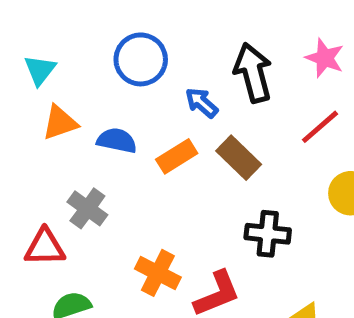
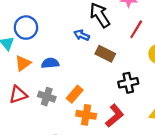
blue circle: (141, 59) -> (26, 28), moved
orange rectangle: (177, 156) -> (75, 94), moved
red triangle: (45, 247) -> (18, 95), moved

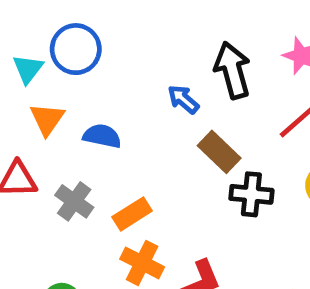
orange triangle: (23, 63) -> (47, 119), turned -36
black cross: (128, 83) -> (251, 194), moved

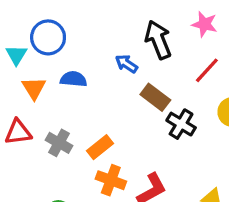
blue semicircle: (102, 136) -> (73, 79), moved
black cross: (251, 194) -> (181, 124), turned 32

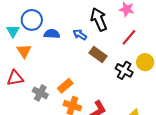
blue semicircle: (73, 79) -> (52, 34), moved
black cross: (181, 124) -> (124, 70), moved
gray cross: (59, 143) -> (40, 93), moved

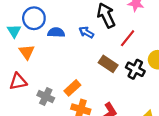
red line: (129, 37) -> (128, 38), moved
brown rectangle: (98, 55) -> (108, 64), moved

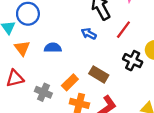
blue semicircle: (56, 32) -> (53, 48), moved
blue arrow: (86, 32) -> (89, 34), moved
brown rectangle: (108, 64) -> (99, 74), moved

